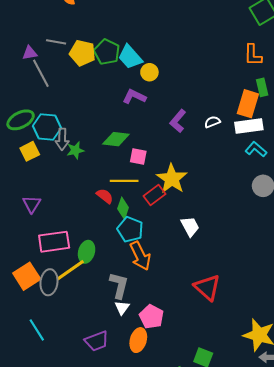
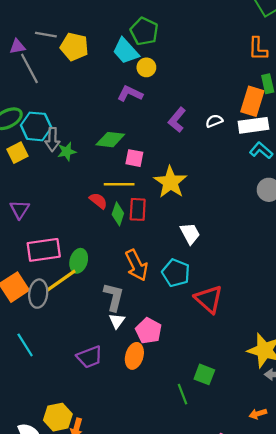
green pentagon: (107, 52) -> (144, 31), moved
red rectangle: (155, 195) -> (138, 209), moved, turned -50
cyan pentagon: (130, 229) -> (176, 273), moved

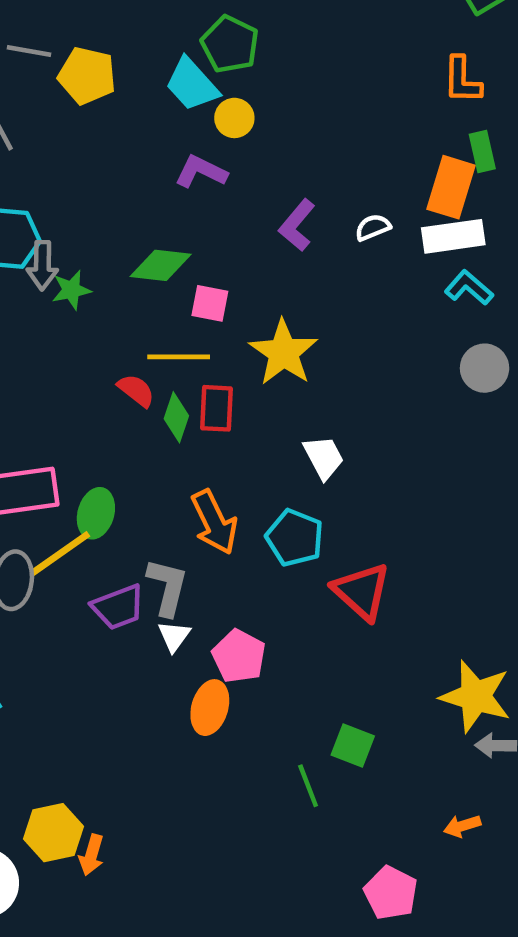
purple trapezoid: (90, 357) -> (118, 607), moved

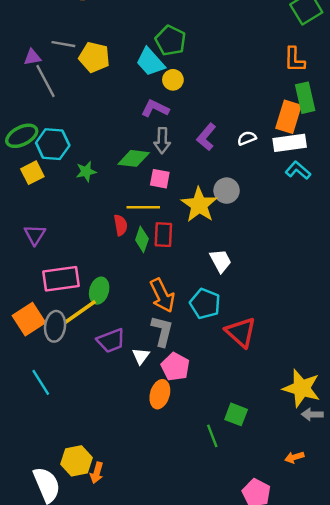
green rectangle: (482, 151) -> (305, 98), size x1.4
gray arrow: (42, 265) -> (162, 141), moved
gray circle: (485, 368) -> (227, 191), moved
red semicircle: (136, 390) -> (121, 225), turned 42
gray L-shape: (167, 587) -> (162, 331), moved

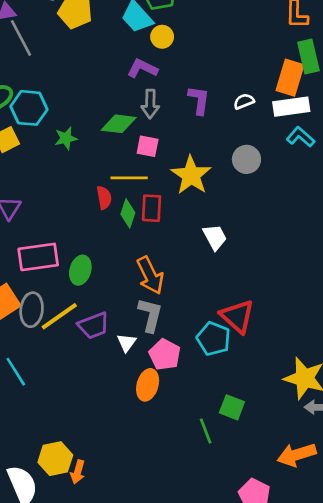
purple L-shape: (206, 137) -> (199, 100), turned 148
gray circle: (227, 191) -> (246, 159), moved
cyan pentagon: (205, 304) -> (214, 339), moved
yellow line: (80, 312) -> (59, 316), moved
orange arrow: (294, 457) -> (297, 455), size x1.8

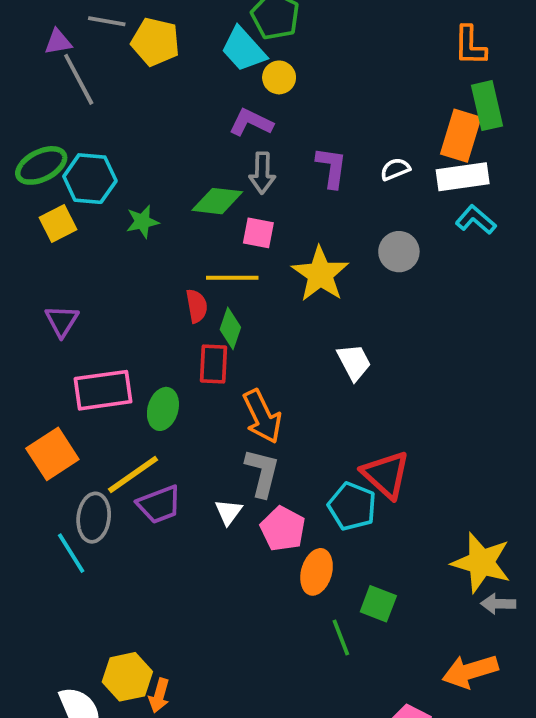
red rectangle: (152, 208) -> (214, 364), moved
gray ellipse: (32, 310) -> (94, 518), moved
purple trapezoid: (94, 326) -> (159, 504), moved
orange ellipse: (148, 385) -> (317, 572), moved

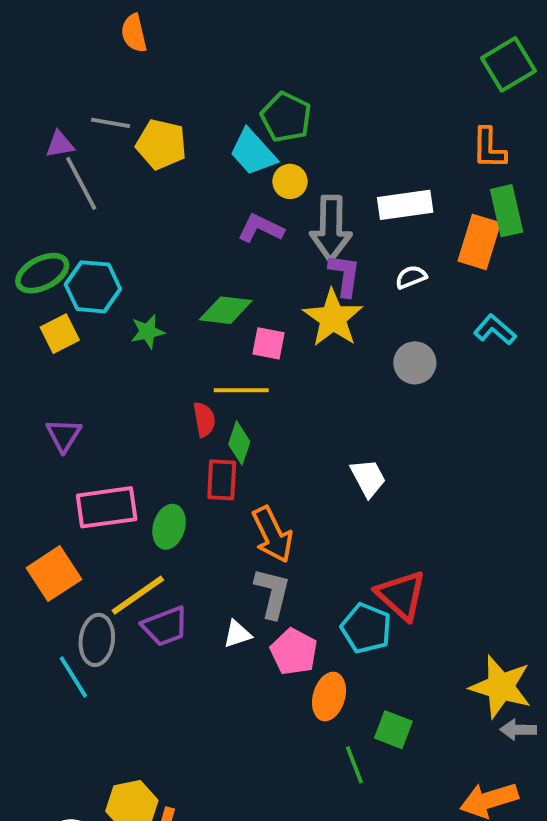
gray arrow: (262, 173) -> (331, 228), moved, size x1.5
white rectangle: (463, 177) -> (405, 205), moved
yellow star: (320, 274) -> (333, 318), moved
white triangle: (229, 512) -> (237, 634), turned 36

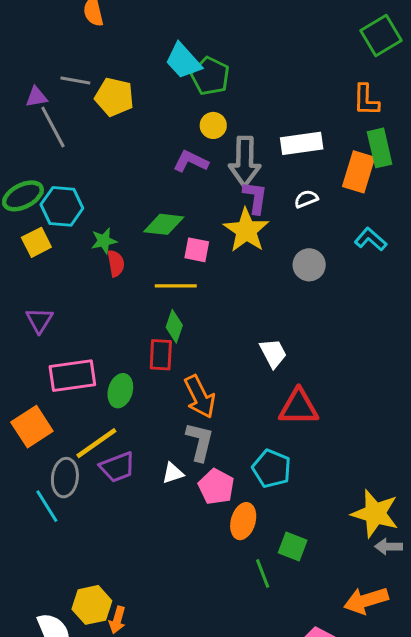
cyan trapezoid: (253, 152) -> (183, 61), moved
red semicircle: (204, 419) -> (116, 263), moved
red triangle: (401, 595) -> (299, 407), moved, turned -42

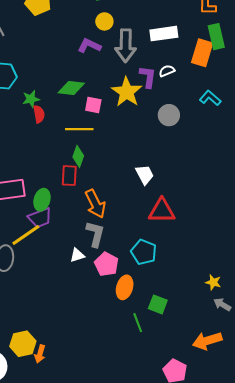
purple L-shape: (255, 197) -> (148, 77), moved
purple trapezoid: (117, 467) -> (40, 218), moved
yellow star: (375, 514) -> (213, 282), size x0.5
gray arrow: (389, 547) -> (222, 304), turned 30

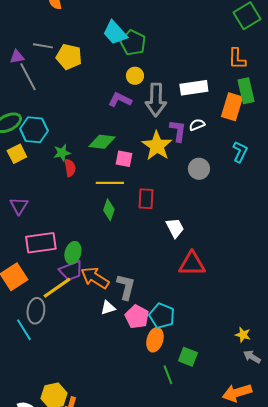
cyan L-shape: (210, 98) -> (240, 152), turned 75
red rectangle: (69, 176) -> (146, 199), moved
orange arrow: (95, 204) -> (95, 278), moved, turned 148
cyan pentagon: (144, 252) -> (162, 316), moved

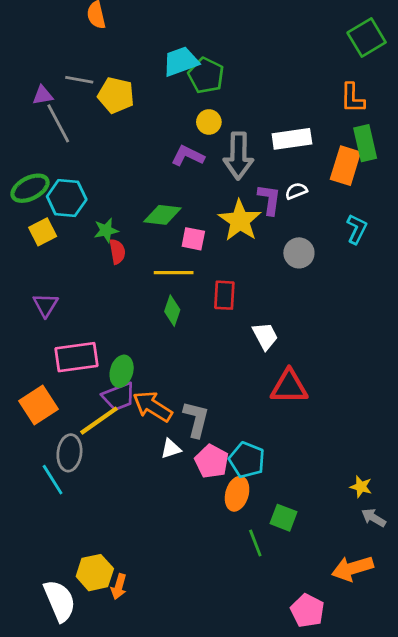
cyan trapezoid: (115, 33) -> (181, 61), turned 112

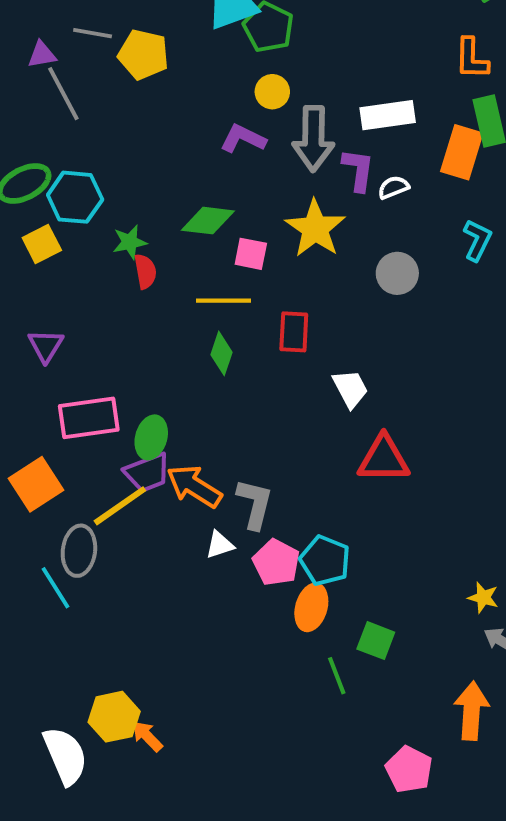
purple L-shape: (269, 199) -> (358, 170), moved
orange arrow: (352, 568) -> (472, 711), turned 111
orange arrow: (119, 587) -> (147, 736), turned 120

